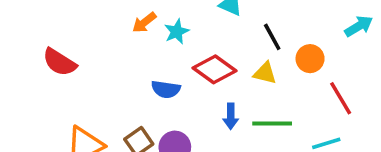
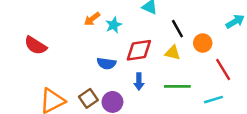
red diamond: (214, 69) -> (139, 50), turned -44
blue arrow: (231, 116) -> (139, 82), moved

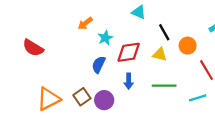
cyan star: (114, 25) -> (105, 38), moved
blue semicircle: (106, 63) -> (99, 65), turned 108

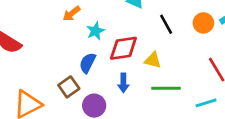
orange circle: (188, 46) -> (203, 23), moved
yellow triangle: (160, 54) -> (153, 60), moved
brown square: (82, 97) -> (69, 87), moved

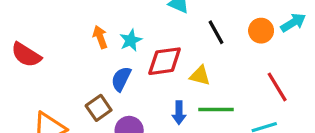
orange arrow: (71, 14) -> (100, 37), moved, turned 108
blue arrow: (123, 83) -> (179, 113), moved

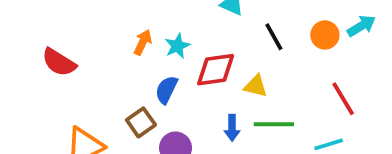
orange arrow: (100, 37) -> (143, 42), turned 45

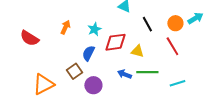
orange arrow: (143, 42) -> (65, 27), moved
red line: (343, 99) -> (172, 46), moved
blue arrow: (232, 128) -> (124, 74), turned 112

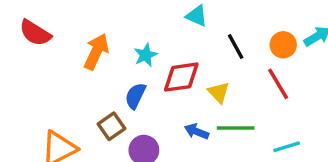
orange arrow: (65, 27) -> (96, 52), size x1.5
red semicircle: (29, 38) -> (35, 33), moved
yellow triangle: (137, 51) -> (219, 92), turned 32

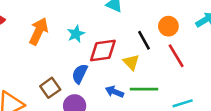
orange circle: (283, 45) -> (168, 26), moved
black line: (236, 46) -> (144, 40), moved
blue semicircle: (135, 96) -> (80, 74), moved

